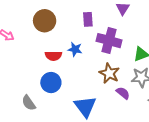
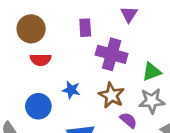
blue star: (75, 49) -> (71, 90), moved
red semicircle: (53, 56) -> (41, 60), moved

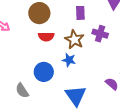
purple cross: (112, 54) -> (100, 34), size x0.7
brown star: (111, 95) -> (74, 40), moved

